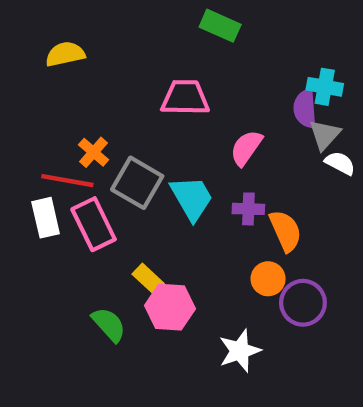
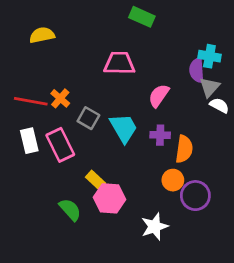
red line: (67, 181) -> (31, 101), moved
gray square: (137, 183) -> (88, 118), size x0.7
orange semicircle: (286, 231) -> (184, 149), turned 32

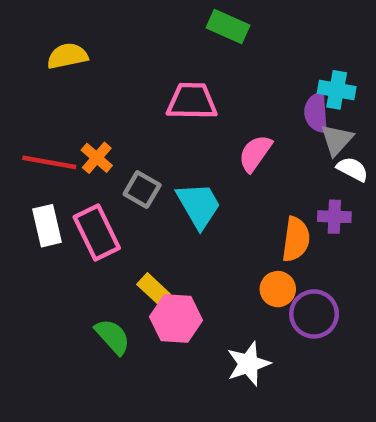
purple cross: (160, 135) -> (334, 217), moved

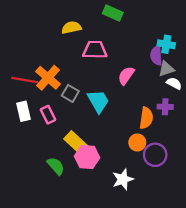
yellow semicircle: (67, 56) -> (71, 28), moved
gray triangle: (337, 140) -> (166, 69), turned 30
orange cross: (97, 158) -> (48, 78), size x1.6
pink rectangle: (97, 232) -> (48, 115), size x0.7
yellow rectangle: (153, 289) -> (76, 143), size x1.5

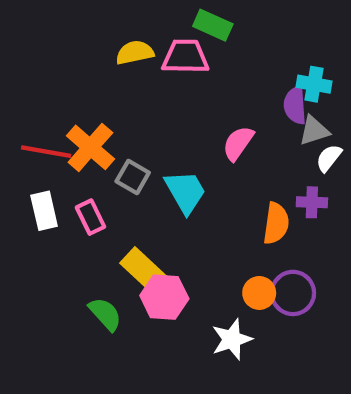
pink trapezoid: (95, 50) -> (185, 57), moved
white semicircle: (174, 83) -> (329, 158), turned -80
orange circle: (137, 143) -> (259, 293), moved

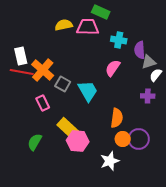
cyan cross: (314, 84) -> (119, 40), moved
white rectangle: (44, 211) -> (21, 56), moved
orange semicircle: (276, 223) -> (117, 118), moved
green semicircle: (105, 314) -> (35, 142), moved, turned -108

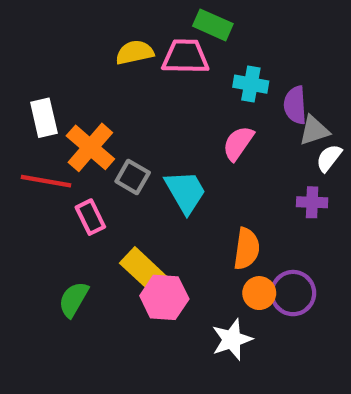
red line: (22, 72) -> (46, 181), moved

